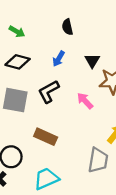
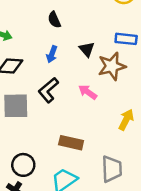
brown rectangle: (46, 137) -> (71, 143), moved
gray trapezoid: (98, 160) -> (112, 169), moved

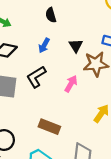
pink arrow: (88, 92) -> (71, 84), turned 77

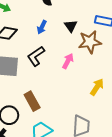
brown rectangle: (49, 127) -> (32, 101), moved, turned 42

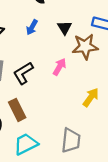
black L-shape: (36, 56) -> (23, 73), moved

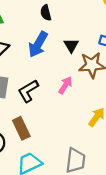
blue arrow: (32, 27) -> (38, 44), size x1.6

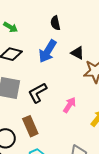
black triangle: (71, 45) -> (77, 53), turned -32
pink arrow: (65, 85) -> (70, 105), moved

